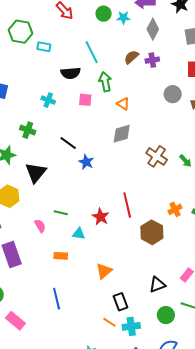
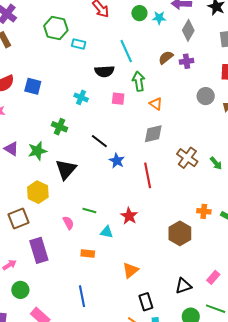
red line: (127, 205) -> (148, 175), moved
orange cross: (175, 209) -> (204, 211), turned 32

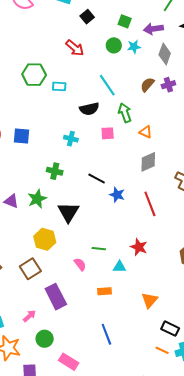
black rectangle: (146, 302) -> (170, 329), turned -36

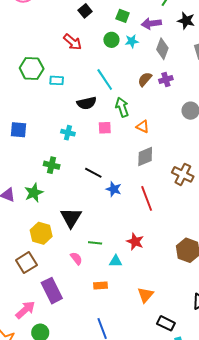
black triangle: (68, 212) -> (71, 218), moved
pink arrow: (29, 316) -> (25, 310), size x1.5

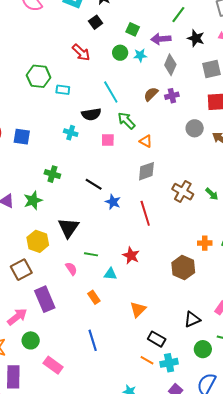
green arrow: (122, 107) -> (126, 121), turned -30
cyan cross: (68, 133) -> (71, 133), moved
orange rectangle: (101, 286) -> (94, 297), turned 56

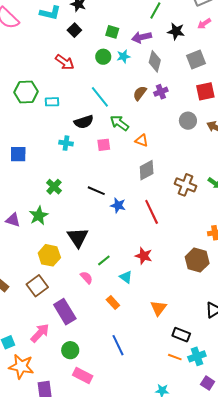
green cross: (52, 174) -> (54, 187), turned 35
green line: (91, 254) -> (104, 260), turned -40
cyan triangle: (110, 274) -> (126, 277), turned 40
green circle: (31, 340) -> (70, 350), moved

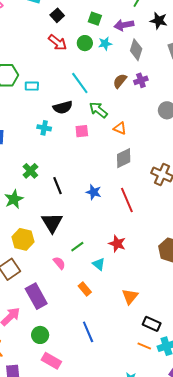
red arrow: (65, 62) -> (58, 42), moved
black line: (96, 191) -> (57, 186), moved, turned 42

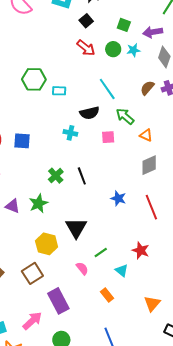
black line: (57, 186) -> (82, 176), moved

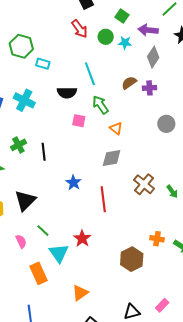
cyan cross: (70, 133) -> (24, 100), moved, size x1.5
green line: (101, 252) -> (43, 231), turned 64
cyan triangle: (122, 270) -> (59, 253), size x1.5
orange rectangle: (107, 295) -> (38, 273), size x1.5

